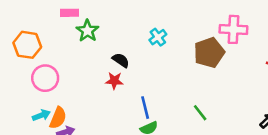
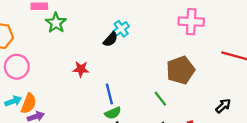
brown pentagon: (209, 53) -> (181, 70), moved
black semicircle: (121, 60) -> (111, 39), moved, turned 98

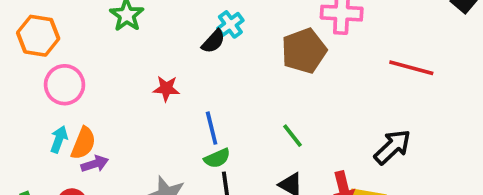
brown pentagon: (181, 70) -> (304, 51), moved
cyan arrow: (13, 101) -> (59, 139), turned -49
black arrow: (223, 106) -> (392, 147), size x1.5

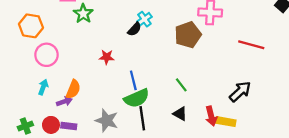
orange semicircle: (83, 143) -> (73, 89), moved
green semicircle: (217, 158) -> (137, 98), size x1.6

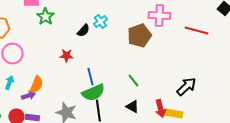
black semicircle: (134, 29) -> (83, 31), moved
red line: (251, 45) -> (196, 31), moved

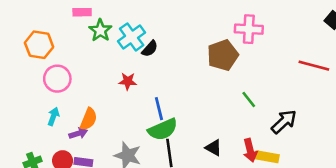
cyan cross: (100, 22) -> (132, 37), moved, size x1.5
red line: (196, 31) -> (314, 66), moved
green line: (133, 81) -> (249, 99), moved

